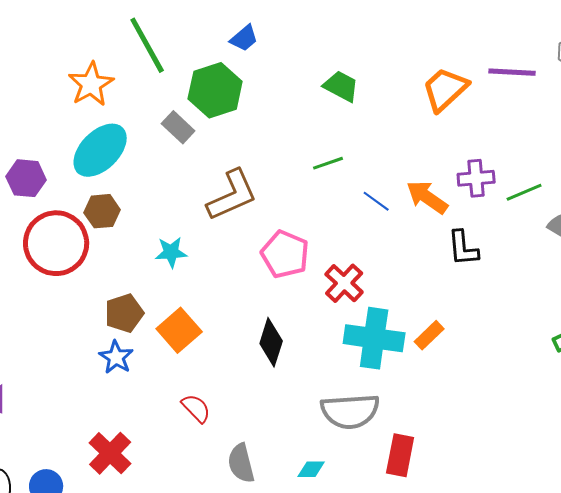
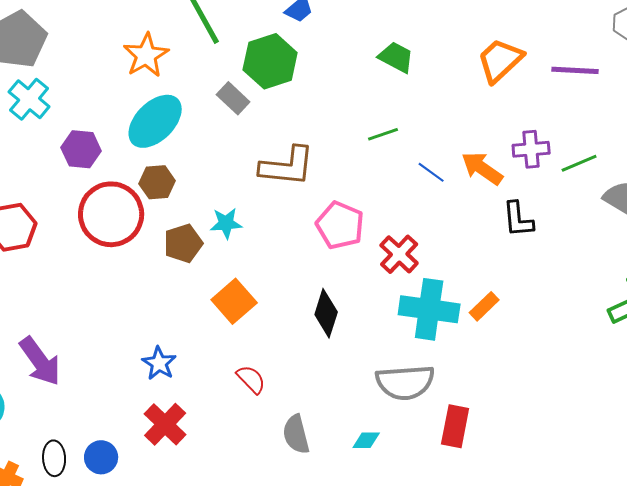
purple line: (512, 72) -> (575, 70), moved
brown L-shape: (232, 195) -> (287, 166), turned 30
brown pentagon: (124, 313) -> (183, 243), moved
blue star: (116, 357) -> (159, 363), moved

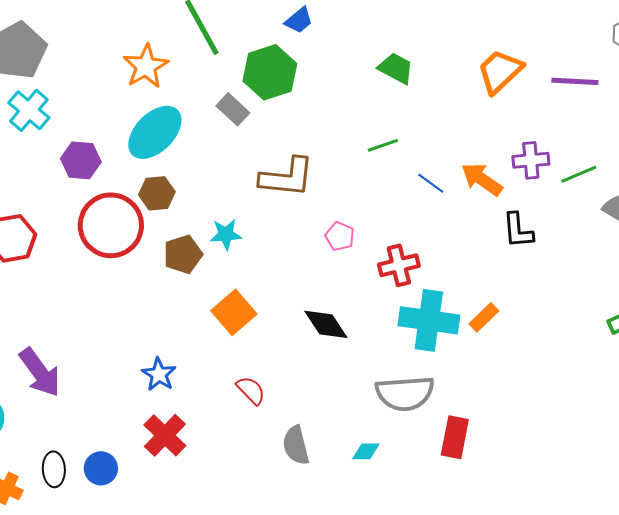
pink pentagon: (340, 225) -> (340, 236), size x0.6
red cross: (399, 254) -> (399, 265), turned 33
black diamond: (326, 313) -> (326, 324), turned -51

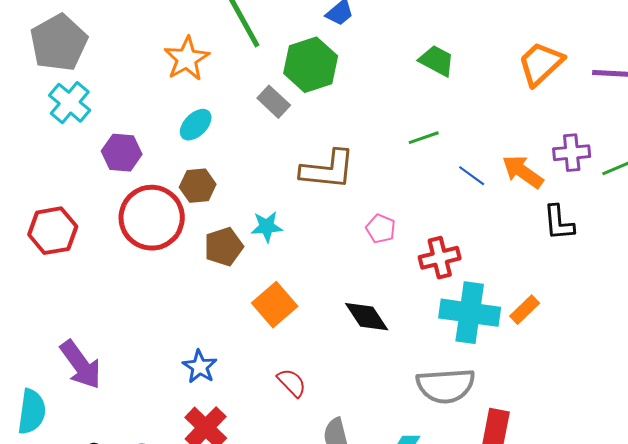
cyan ellipse: (155, 132) -> (196, 125), size x0.6

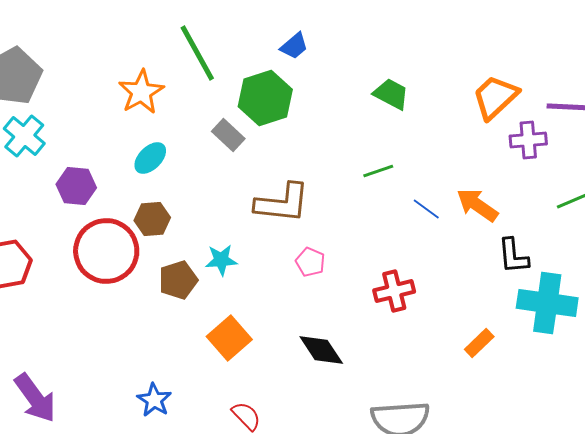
purple cross: (572, 153) -> (528, 140), moved
pink pentagon: (381, 229) -> (310, 262), moved
cyan cross: (470, 313) -> (547, 303), moved

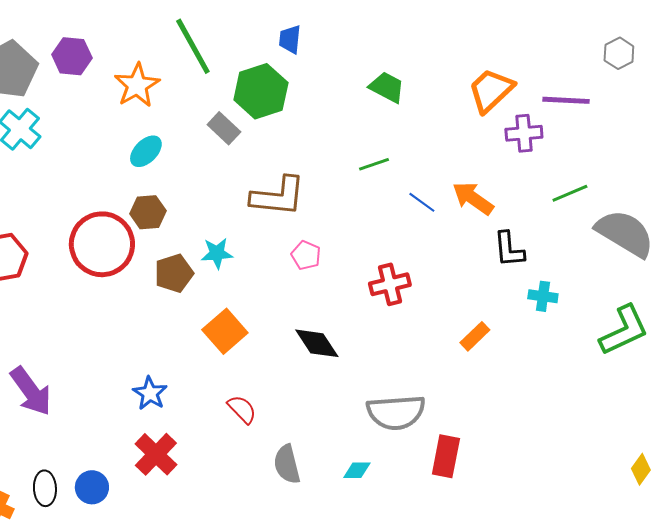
blue trapezoid: (294, 46) -> (290, 39), turned 136
purple hexagon: (76, 186) -> (72, 56), moved
cyan cross: (547, 303) -> (543, 296), size x0.5

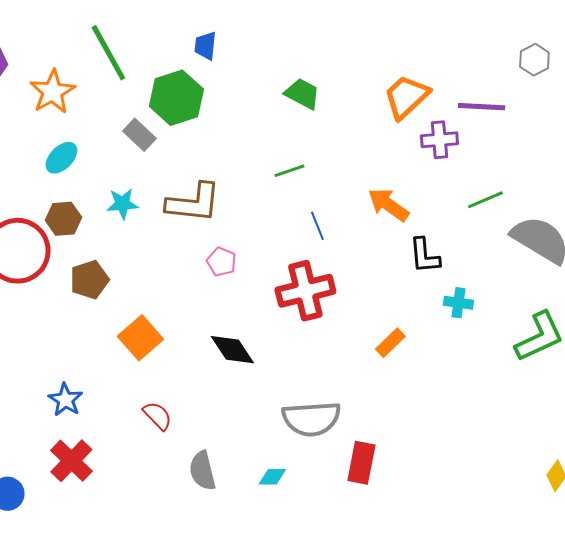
blue line: (422, 202) -> (317, 226), moved, turned 32
cyan star: (217, 253) -> (122, 204), moved
red cross: (390, 284) -> (305, 291), size x1.4

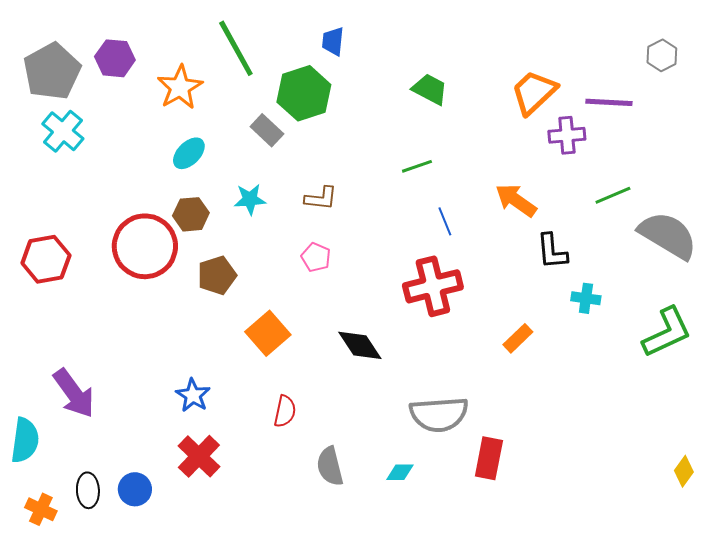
brown L-shape: (193, 203) -> (321, 198), size x0.6
pink pentagon: (221, 262) -> (316, 257), moved
red semicircle: (157, 416) -> (285, 411), turned 56

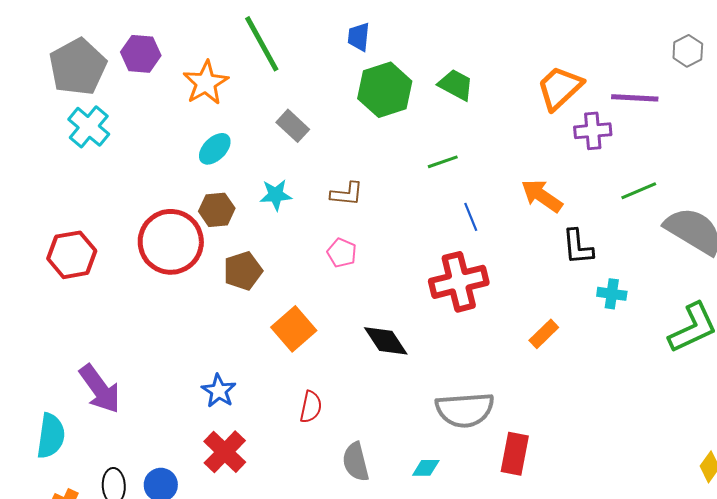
green hexagon: (304, 93) -> (385, 90), moved

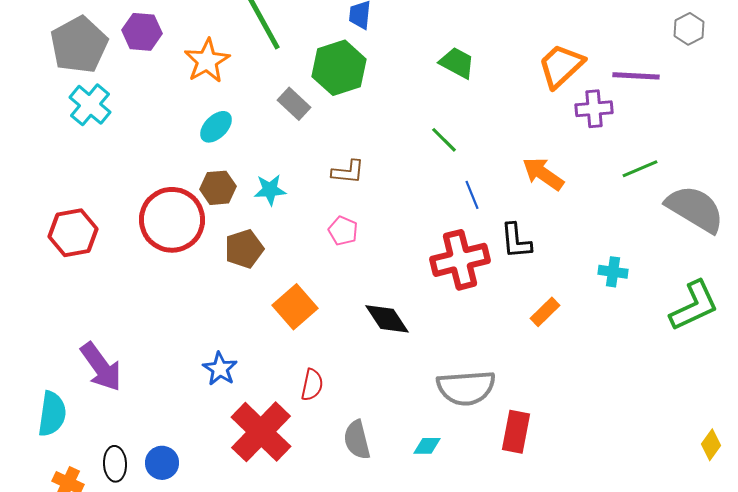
green hexagon: (385, 90) -> (339, 68), moved
green line: (443, 162) -> (444, 140), turned 64
cyan star: (276, 195) -> (270, 190), moved
black L-shape: (578, 247) -> (516, 241), moved
red cross: (225, 452) -> (261, 432), moved, size x1.4

